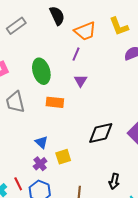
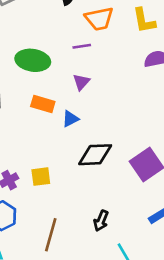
purple line: (76, 54) -> (82, 46), turned 48
green ellipse: (41, 71) -> (33, 60), turned -75
blue triangle: (41, 142) -> (70, 119), moved, turned 40

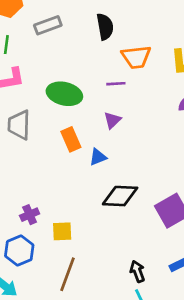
orange rectangle: (43, 104) -> (71, 139), turned 45
yellow square: (41, 177) -> (62, 231), moved
black arrow: (101, 221) -> (137, 271), moved, turned 132

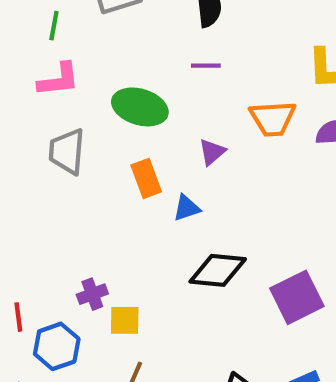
orange trapezoid: (136, 57) -> (273, 118), moved
purple line: (116, 84) -> (206, 66), moved
purple cross: (30, 215) -> (92, 294), moved

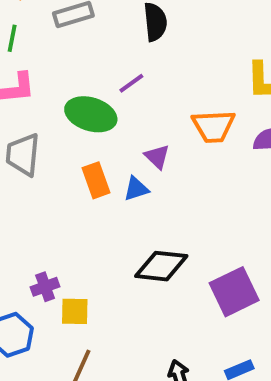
purple line: (206, 66) -> (131, 83), moved, turned -36
purple triangle: (212, 152) -> (157, 157), turned -36
blue triangle: (187, 208) -> (136, 189), moved

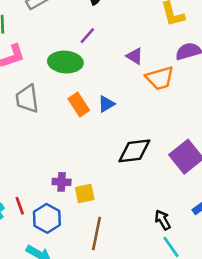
orange trapezoid: (213, 126) -> (160, 78), moved
purple triangle: (157, 157) -> (135, 56), moved
purple cross: (45, 287) -> (62, 182), turned 36

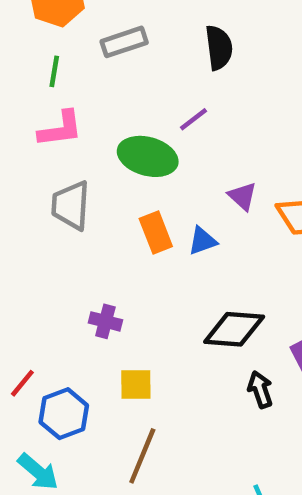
purple triangle: (135, 56) -> (242, 196), moved
purple cross: (62, 182) -> (105, 321), moved
red line: (20, 206) -> (22, 383), turned 48
black arrow: (163, 220) -> (260, 390), moved

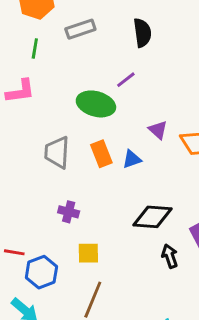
pink L-shape: (60, 129) -> (20, 91), moved
gray trapezoid: (71, 205) -> (57, 152), moved
red line: (22, 383) -> (14, 252), turned 60

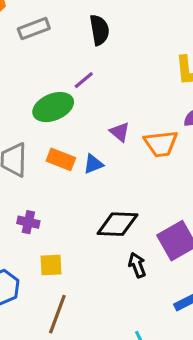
green ellipse: (96, 104) -> (53, 107), turned -36
orange rectangle: (101, 154) -> (61, 159), turned -45

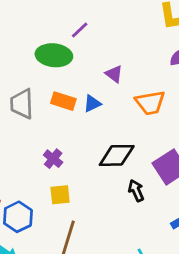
green ellipse: (53, 107) -> (54, 55), turned 32
orange trapezoid: (161, 144) -> (150, 103), moved
purple cross: (28, 222) -> (53, 159), moved, turned 30

